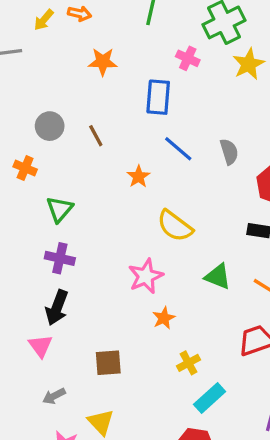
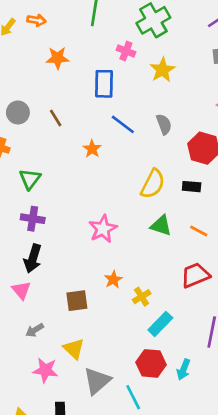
yellow star: (249, 64) -> (162, 70), moved
yellow semicircle: (175, 226) -> (153, 184), moved, turned -96
orange star: (164, 318) -> (113, 280), moved

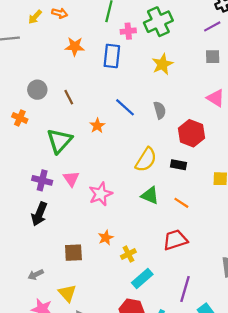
pink cross: (126, 51) -> (128, 31), moved, turned -32
blue rectangle: (104, 84) -> (112, 56), moved
green triangle: (30, 179) -> (59, 141), moved, size x1.4
pink triangle: (21, 290) -> (71, 179), moved

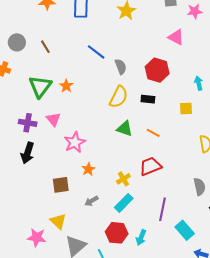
gray semicircle: (160, 110) -> (121, 67), moved
orange star: (97, 126) -> (66, 86), moved
pink star: (101, 194) -> (75, 142), moved
yellow cross: (128, 254) -> (123, 179), moved
gray arrow: (36, 275) -> (91, 201), moved

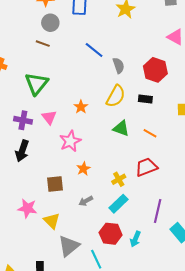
gray circle: (17, 42) -> (50, 23), moved
brown line: (45, 47) -> (43, 44), turned -40
orange star: (66, 86) -> (81, 107), moved
pink star: (37, 237) -> (27, 208), moved

